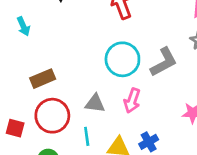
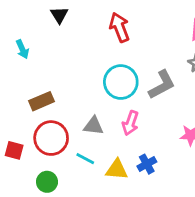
cyan line: (87, 136) -> (85, 159), turned -54

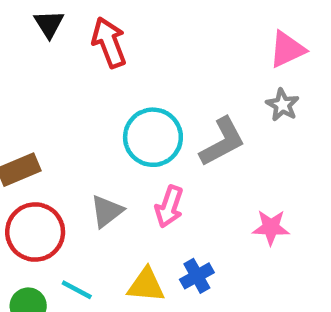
red arrow: (119, 27) -> (109, 42), moved
gray triangle: (93, 126) -> (107, 211), turned -45
cyan line: (85, 159) -> (77, 290), moved

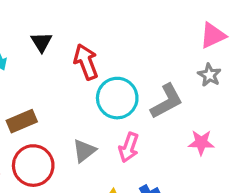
black triangle: (49, 24) -> (41, 42), moved
red arrow: (109, 42) -> (86, 62), moved
pink star: (271, 227) -> (201, 142), moved

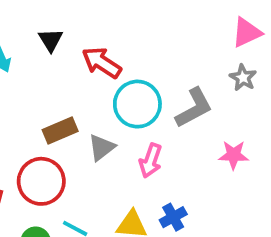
red arrow: (86, 62) -> (102, 63), turned -36
brown rectangle: (22, 121) -> (60, 130), moved
gray triangle: (84, 151) -> (102, 147), moved

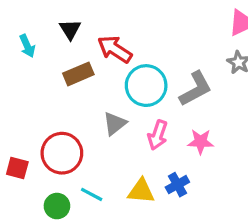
brown rectangle: (60, 130) -> (78, 74), moved
pink star: (234, 155) -> (201, 142), moved

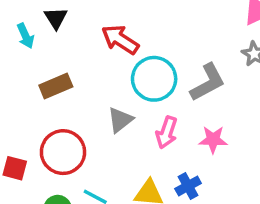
black triangle: (70, 29) -> (56, 18), moved
brown rectangle: (78, 74) -> (56, 86), moved

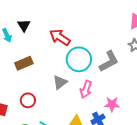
pink star: (213, 140) -> (112, 104), moved
red circle: (63, 152) -> (28, 100), size x0.6

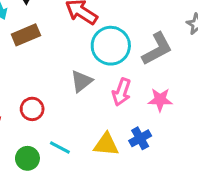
brown rectangle: (24, 63) -> (26, 35), moved
pink star: (112, 104) -> (160, 100), moved

